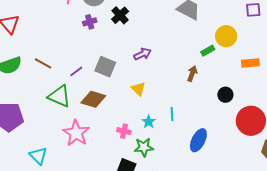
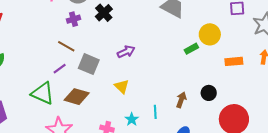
brown line: (43, 63) -> (66, 46), moved
brown arrow: (192, 74) -> (181, 100), moved

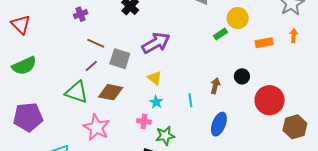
purple cross: (73, 19) -> (81, 14), moved
purple arrow: (126, 52) -> (156, 43), size x1.6
cyan star: (132, 119) -> (156, 102), moved

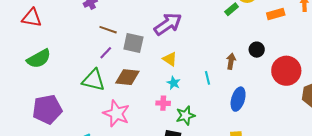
red triangle: (21, 24) -> (32, 18), turned -30

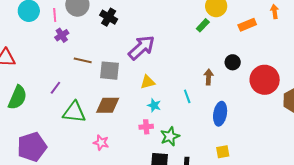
purple line: (106, 53) -> (55, 88), moved
green semicircle: (39, 59) -> (17, 97), turned -30
yellow triangle: (170, 59) -> (148, 82), turned -42
pink star: (116, 113) -> (101, 143), size x0.6

